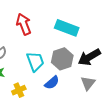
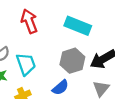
cyan trapezoid: (35, 61) -> (26, 64), moved

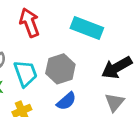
gray hexagon: (72, 61) -> (60, 69), moved

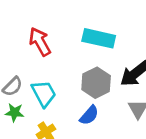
gray hexagon: (60, 69) -> (96, 83), moved

